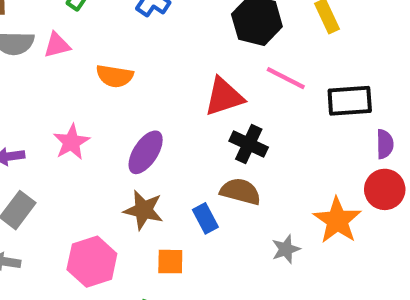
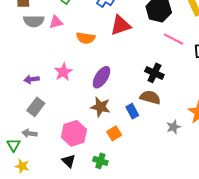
red triangle: (224, 97) -> (121, 25), moved
orange square: (170, 262) -> (114, 133), turned -32

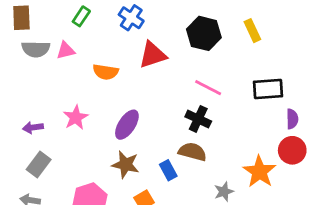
pink line: (173, 39) -> (208, 88), moved

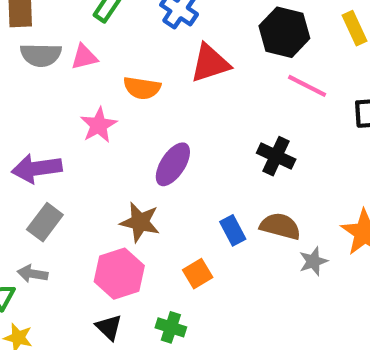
pink line: (208, 88) -> (307, 86), moved
pink star: (76, 118) -> (99, 125), moved
purple arrow: (33, 127) -> (37, 168), size x1.6
brown semicircle: (192, 152) -> (280, 226), moved
brown star: (126, 165) -> (140, 222), moved

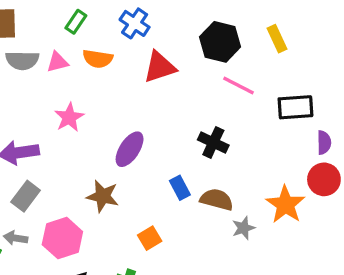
orange semicircle: (142, 88) -> (98, 59), moved
blue rectangle: (233, 230) -> (180, 188), moved
pink hexagon: (119, 274) -> (62, 238), moved

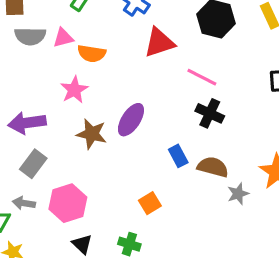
orange semicircle: (98, 59) -> (92, 54), moved
pink line: (238, 85) -> (202, 77), moved
brown star: (103, 196) -> (92, 134), moved

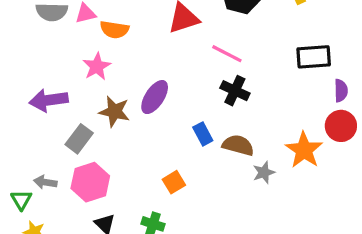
gray rectangle: (33, 164) -> (79, 139), moved

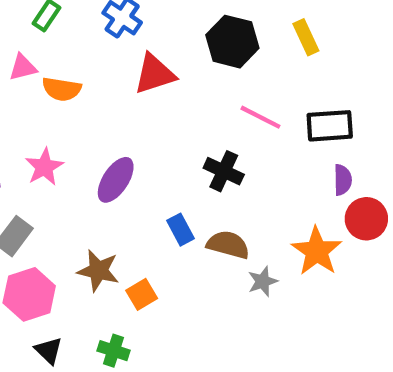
pink line: (227, 54) -> (260, 117), moved
pink star: (97, 66) -> (44, 167), moved
purple semicircle: (341, 91) -> (343, 180), moved
brown star: (114, 111) -> (98, 271), moved

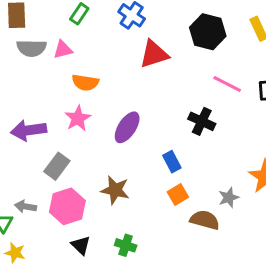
orange semicircle: (62, 89) -> (85, 83), moved
brown semicircle: (228, 245) -> (205, 220), moved
orange square: (142, 294) -> (178, 195), moved

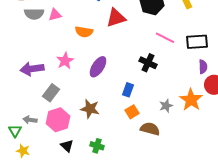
orange semicircle: (85, 83) -> (84, 32), moved
blue rectangle: (172, 162) -> (128, 90), turned 48
gray star: (229, 198) -> (166, 106), moved

